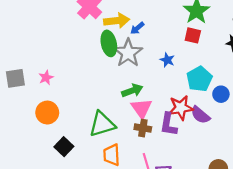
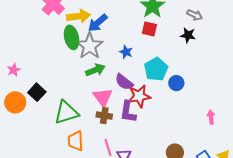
blue arrow: (137, 28) -> (98, 23), size x1.5
green arrow: (132, 91) -> (95, 70), moved
purple semicircle: (200, 115) -> (124, 82), moved
black square: (64, 147) -> (37, 92), moved

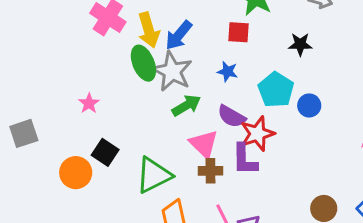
yellow arrow: (78, 16) -> (149, 30), turned 90
red square: (149, 29) -> (239, 32), moved
black star: (188, 35) -> (300, 44), moved
pink star: (14, 70) -> (89, 103), moved

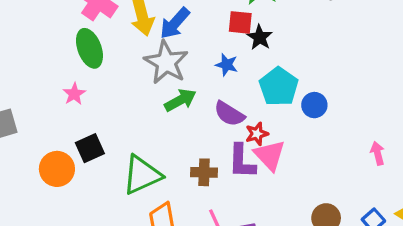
black star: (300, 44) -> (260, 37), moved, turned 30
green ellipse: (143, 63) -> (89, 48), moved
red star: (257, 134) -> (257, 134), size x0.6
pink triangle: (204, 144) -> (270, 155), moved
black square: (105, 152) -> (90, 148), turned 30

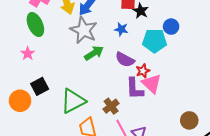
cyan pentagon: (279, 87) -> (154, 41), turned -30
blue circle: (314, 105) -> (171, 27), moved
brown cross: (204, 172) -> (111, 106), moved, turned -35

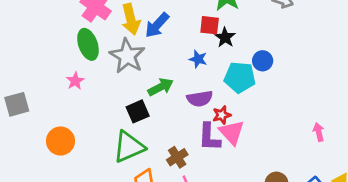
gray star: (84, 30) -> (127, 56), moved
purple semicircle: (125, 60) -> (200, 99), turned -42
black square: (40, 86) -> (138, 111), moved

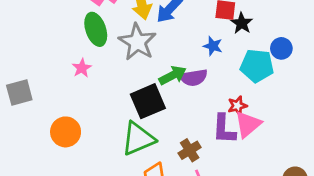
purple semicircle: (200, 99) -> (194, 78), moved
black square: (138, 111) -> (148, 101), size x1.4
pink triangle: (232, 132) -> (248, 124), turned 32

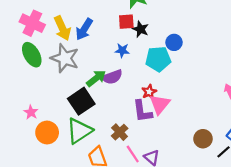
pink star: (82, 68) -> (31, 112), moved
orange circle: (66, 132) -> (47, 133), moved

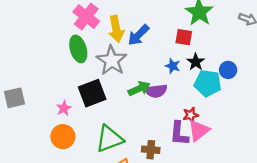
black star: (141, 29) -> (196, 62), moved
black square: (81, 101) -> (92, 93), moved
brown cross: (120, 132) -> (151, 150), turned 35
orange circle: (47, 133) -> (63, 137), moved

